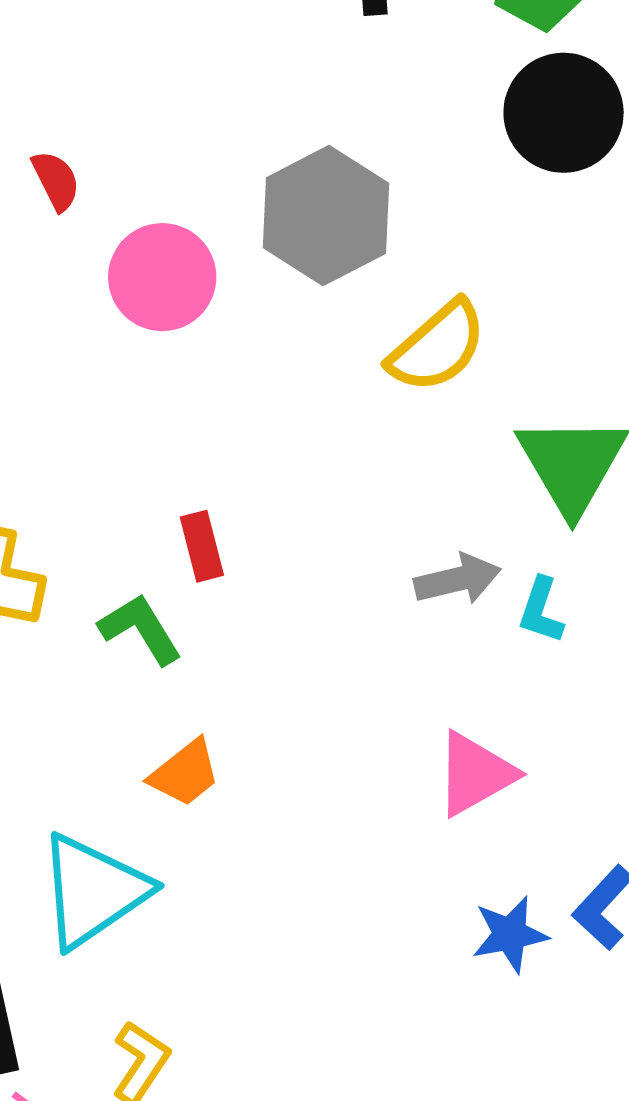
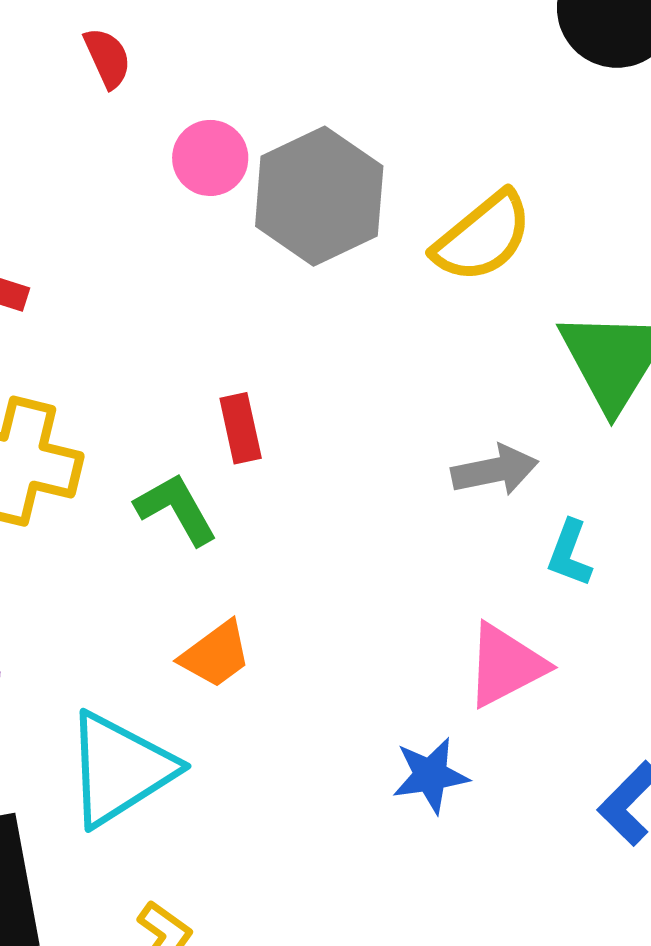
gray hexagon: (326, 216) -> (319, 196), moved
pink circle: (162, 277) -> (210, 158), size x0.7
cyan L-shape: (541, 610) -> (570, 553), moved
blue star: (510, 934) -> (430, 775), moved

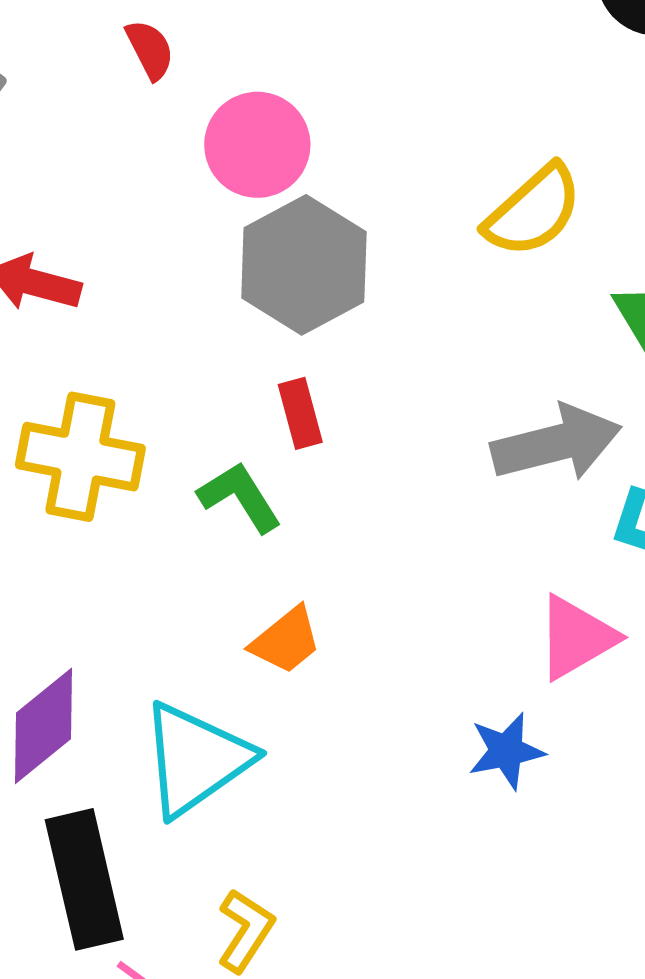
pink circle: (210, 158) -> (257, 145), size x1.4
gray hexagon: (319, 196) -> (304, 265), moved
gray arrow: (495, 470) -> (556, 443), size x1.5

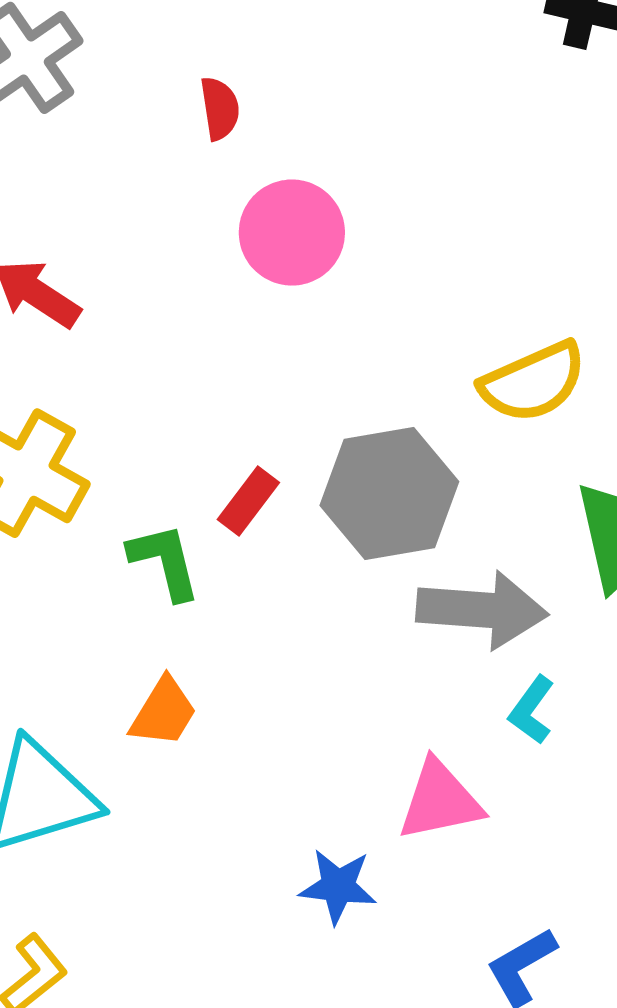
gray hexagon: (304, 265) -> (389, 493), moved
red rectangle: (300, 413) -> (248, 501), turned 34
orange trapezoid: (286, 640) -> (164, 712), turned -38

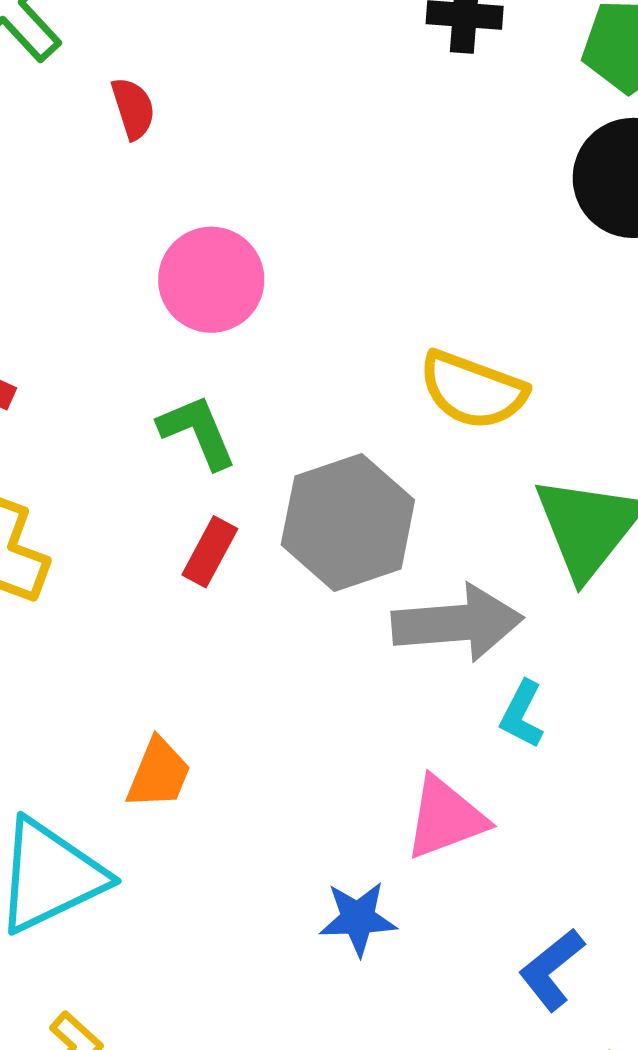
red semicircle: (220, 108) -> (133, 108), moved
yellow semicircle: (533, 382) -> (473, 390), turned 53
green L-shape: (165, 561) -> (197, 432), moved

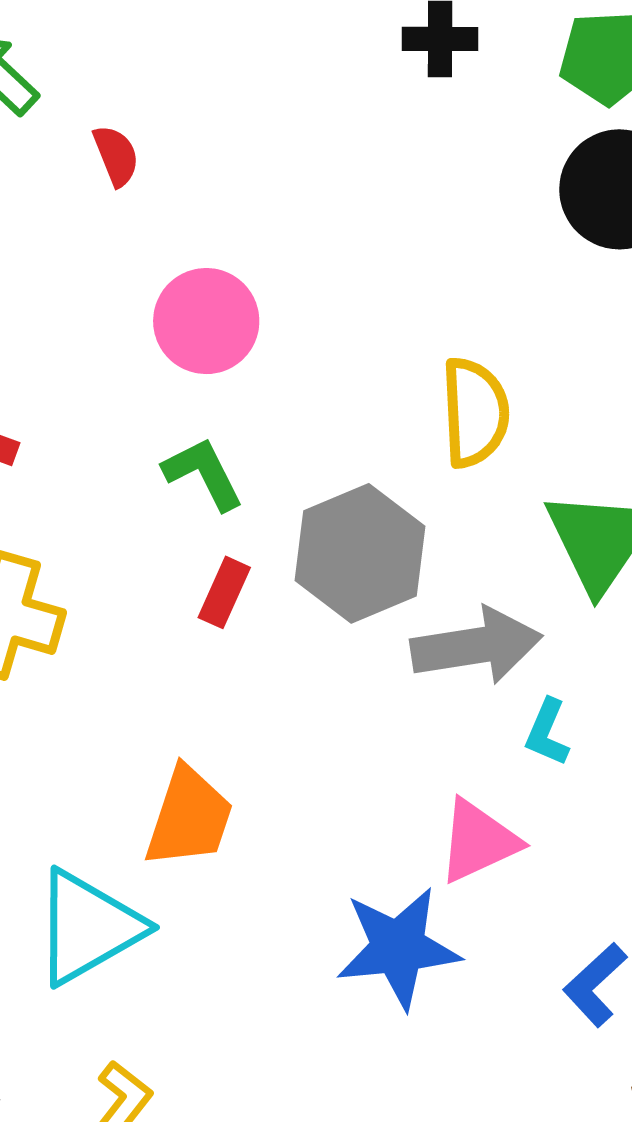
yellow semicircle: (473, 390) -> (475, 412), turned -109
orange trapezoid: (159, 773) -> (189, 817), size x1.4
blue star: (358, 918) -> (398, 948), size x1.6

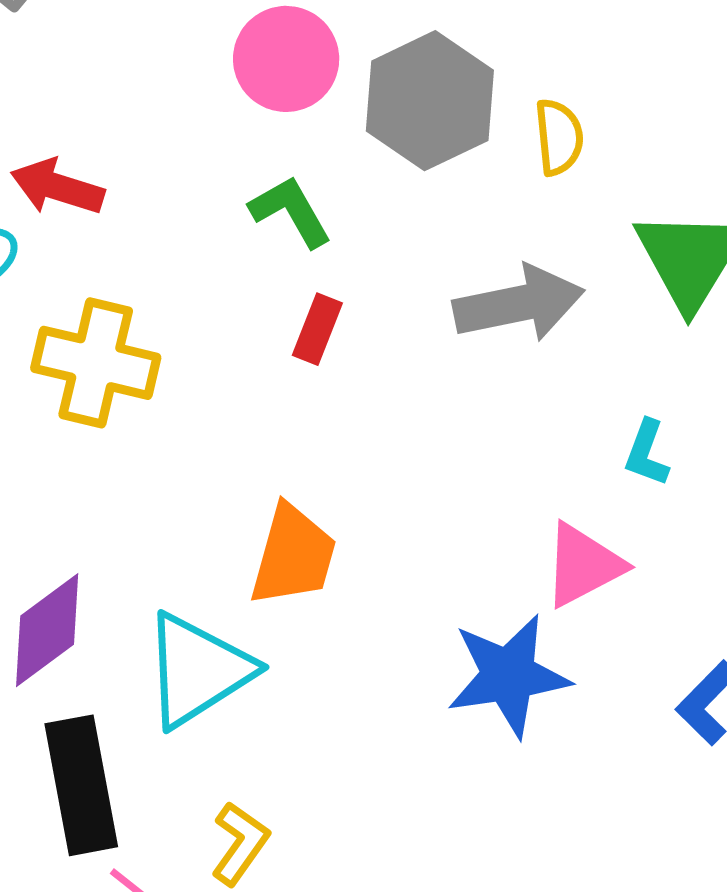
yellow semicircle: (475, 412) -> (559, 137), size x0.7
gray hexagon: (360, 553) -> (430, 101), moved
gray arrow: (476, 646) -> (519, 304), moved

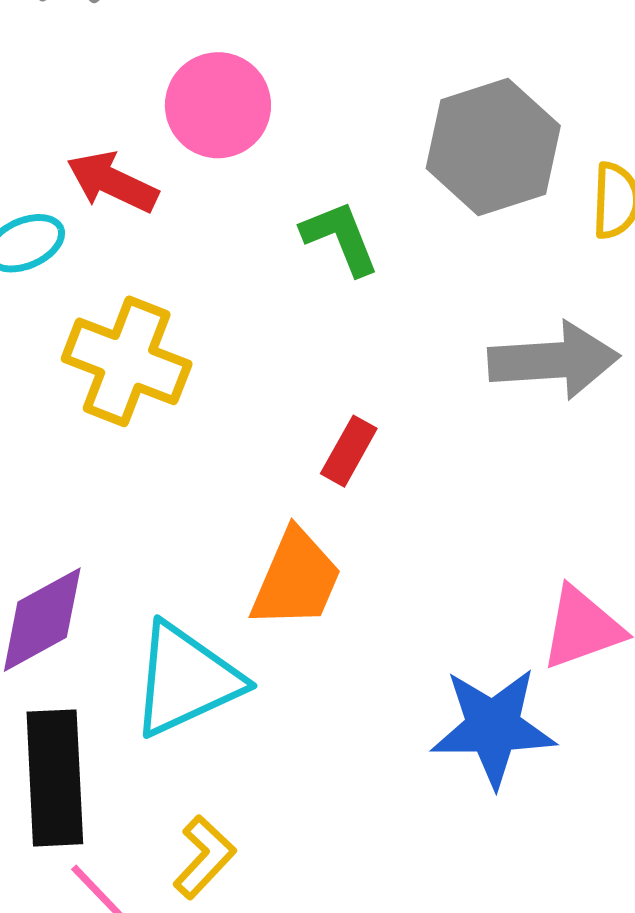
pink circle: (286, 59) -> (218, 105), moved
red rectangle: (317, 329) -> (349, 451), moved

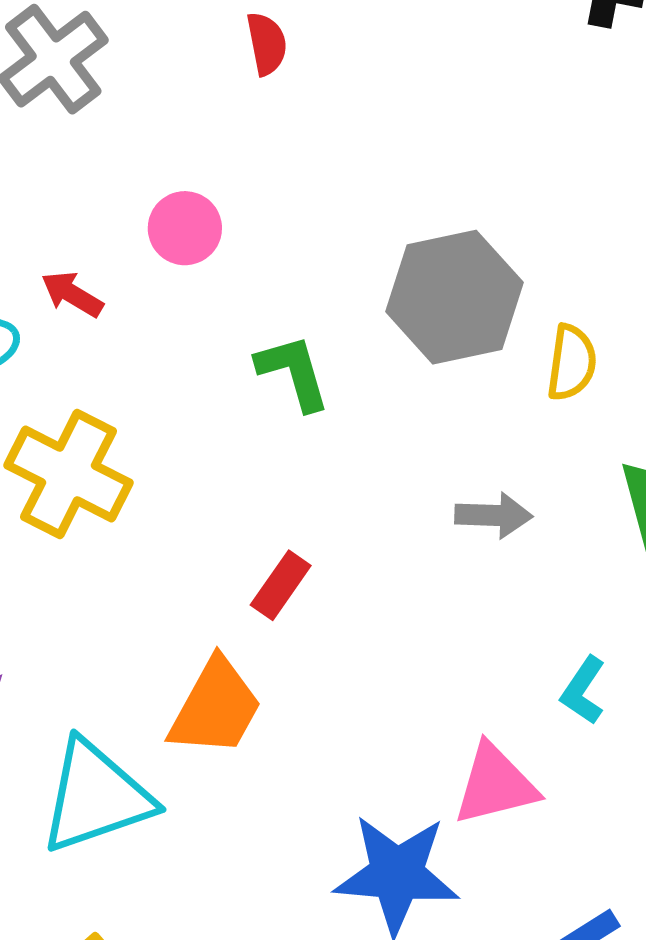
pink circle: (218, 105) -> (185, 228), size x0.7
red arrow: (112, 182) -> (72, 294), size x0.7
gray arrow: (554, 360) -> (494, 515), size x0.6

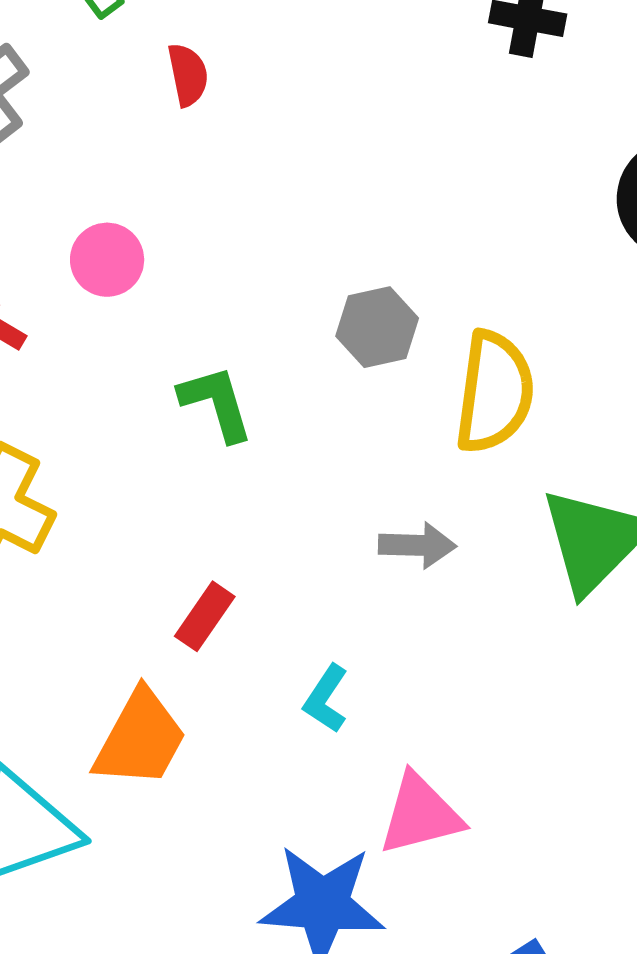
gray hexagon: (455, 297) -> (377, 327), size x0.6
yellow semicircle: (572, 363) -> (494, 392), size x1.6
cyan L-shape: (583, 690) -> (326, 699), moved

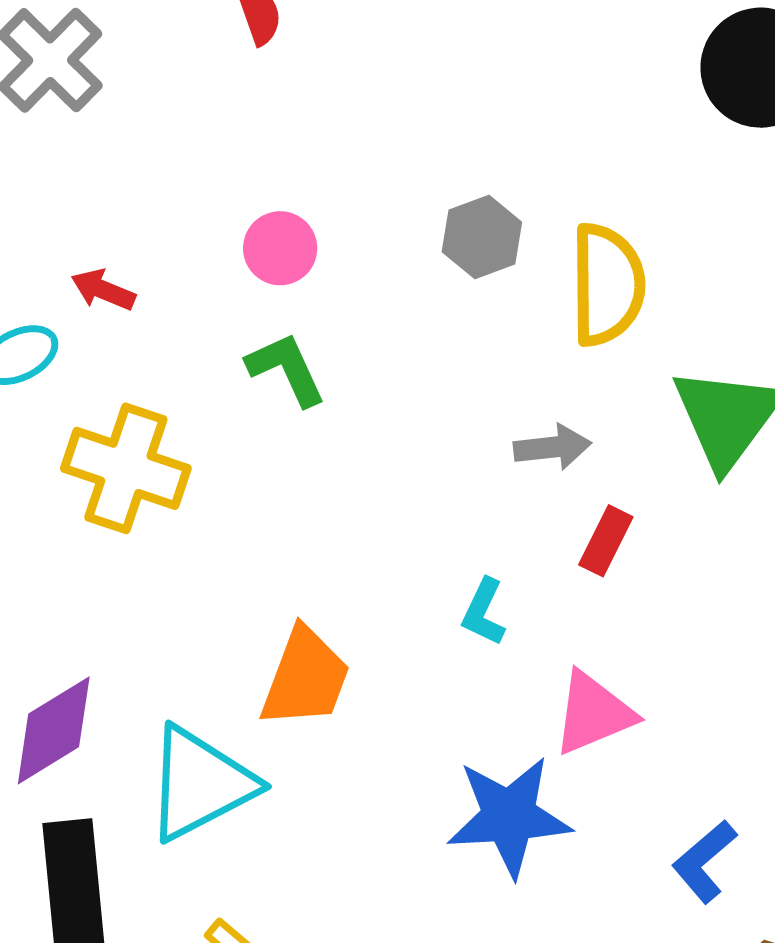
pink circle: (107, 260) -> (280, 248), moved
green L-shape: (216, 403) -> (286, 369), moved
red rectangle: (205, 616) -> (606, 541), moved

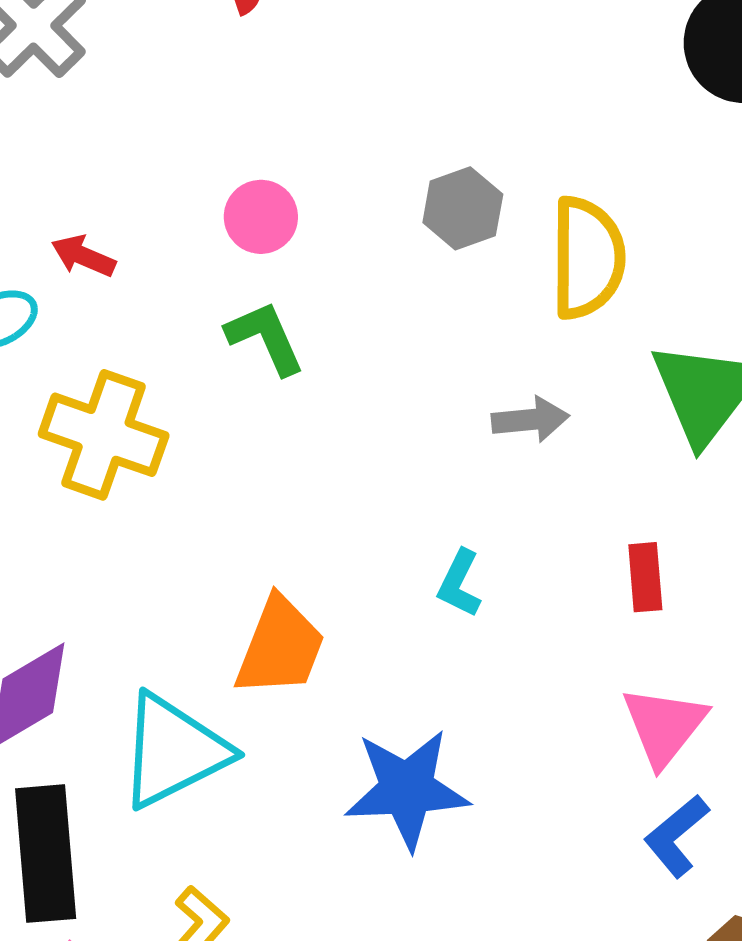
red rectangle: (606, 541) -> (645, 577), moved, turned -32
pink triangle: (593, 713) -> (664, 726), moved, turned -30
blue star: (509, 816) -> (407, 789), moved

